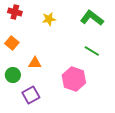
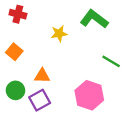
green L-shape: (92, 18) -> (94, 19), moved
yellow star: (49, 19) -> (59, 34), moved
purple square: (31, 95) -> (40, 100), moved

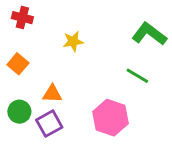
green L-shape: (94, 19) -> (149, 34), moved

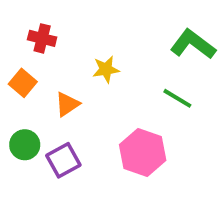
red cross: (22, 18) -> (42, 38), moved
yellow star: (73, 41) -> (106, 69), moved
orange triangle: (52, 94) -> (67, 104), moved, turned -36

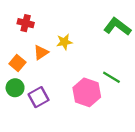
orange square: (23, 83) -> (17, 63), moved
green line: (177, 98) -> (111, 77), moved
orange triangle: (67, 104) -> (41, 52), moved

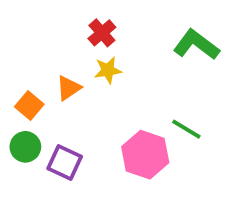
red cross: (26, 23) -> (102, 33), moved, turned 35
purple square: (39, 97) -> (65, 163), turned -36

